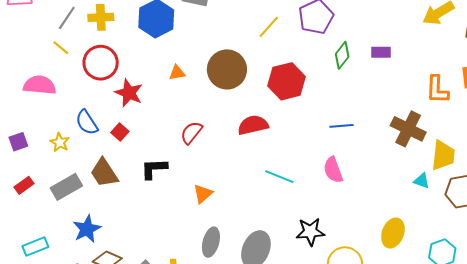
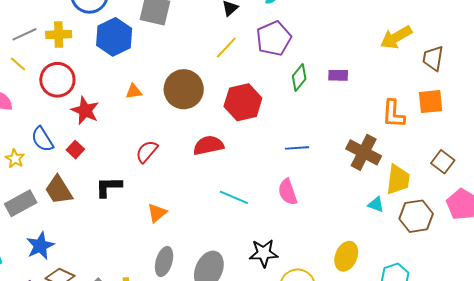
gray line: (67, 18) -> (25, 34), turned 30

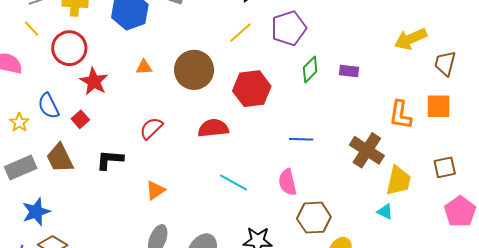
brown square: (443, 162) -> (445, 167), turned 35
cyan triangle: (376, 205) -> (385, 212), moved
brown hexagon: (416, 216) -> (314, 218), moved

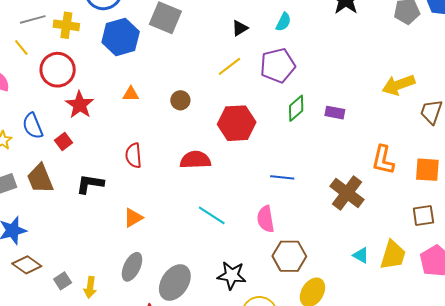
brown circle: (194, 70) -> (180, 100), size x0.5
orange square: (439, 106) -> (427, 170), moved
red semicircle: (151, 128) -> (134, 156), turned -55
yellow trapezoid: (398, 181) -> (393, 255), moved

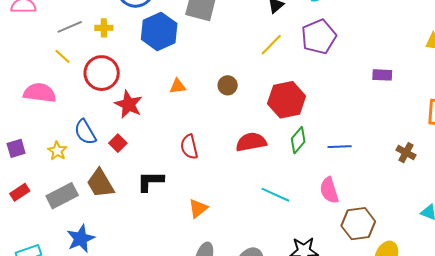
yellow cross: (66, 25) -> (104, 28), size x0.7
green diamond: (296, 108) -> (298, 140), moved
brown cross: (347, 193) -> (406, 153), size x0.6

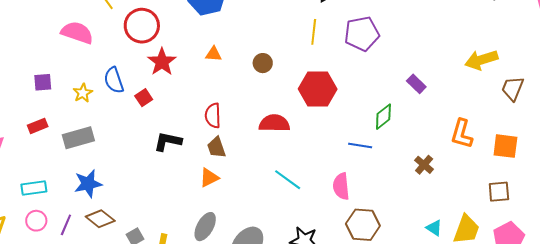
yellow line: (271, 45) -> (314, 32), turned -50
purple rectangle: (382, 75) -> (416, 84), turned 30
green diamond: (298, 140) -> (383, 117), moved
brown trapezoid: (100, 183) -> (216, 147), moved, size x0.7

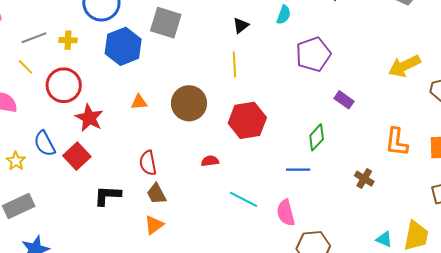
purple pentagon: (362, 34) -> (313, 54), moved
brown circle: (263, 63) -> (189, 103), size x1.8
red square: (144, 98) -> (77, 156), size x1.5
red semicircle: (274, 123) -> (210, 161), size x0.6
cyan line: (288, 180) -> (244, 199), moved

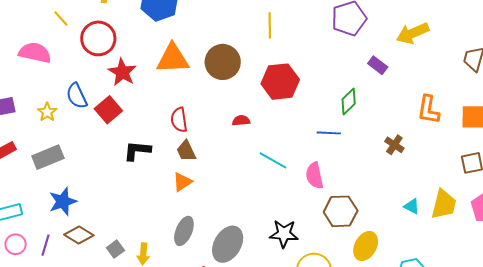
yellow arrow: (404, 66) -> (413, 33), moved
orange triangle: (139, 102) -> (173, 59), size x2.0

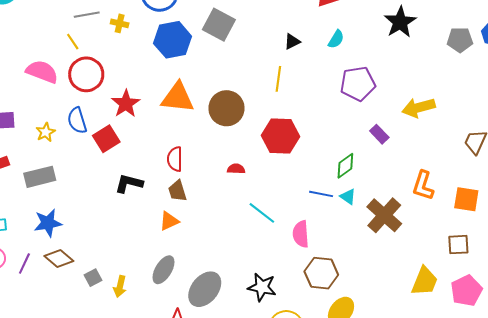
red circle: (98, 38) -> (86, 74), moved
brown cross: (394, 145) -> (384, 215), size x1.8
cyan triangle: (412, 206) -> (348, 197), moved

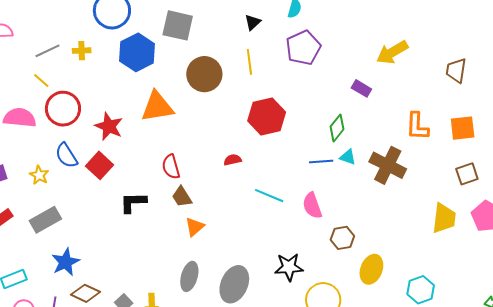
purple pentagon: (358, 84) -> (303, 48), moved
brown circle: (226, 108) -> (204, 74), moved
orange triangle: (169, 221) -> (195, 227), moved
brown hexagon: (321, 273) -> (342, 238), size x0.7

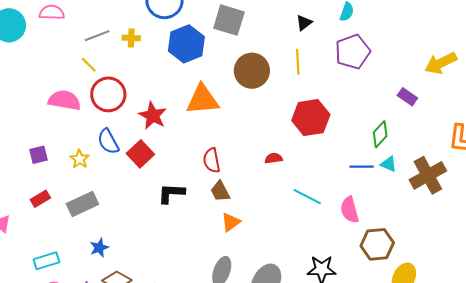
brown cross: (388, 165) -> (428, 175), turned 30
brown hexagon: (342, 238) -> (377, 244), size x1.4
blue star: (65, 262) -> (99, 248), size x0.7

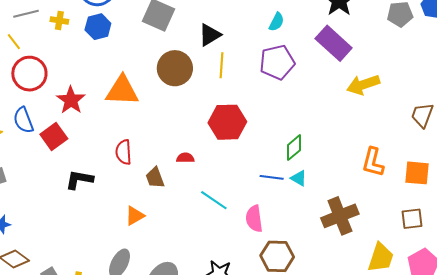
black triangle: (304, 23) -> (210, 35), moved, size x1.4
blue hexagon: (186, 44) -> (98, 27), moved, size x0.7
purple rectangle: (407, 97) -> (334, 43), moved, size x1.8
brown cross: (428, 175) -> (340, 216), moved
brown trapezoid: (220, 191) -> (155, 178), moved

